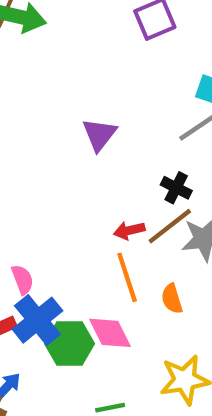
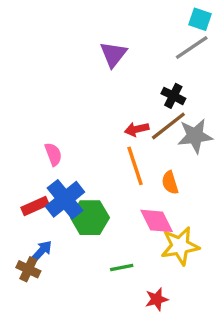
pink semicircle: (23, 280) -> (53, 154), moved
pink diamond: (110, 333) -> (157, 221), moved

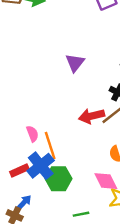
red arrow: (137, 129) -> (92, 116), size x1.5
orange line: (135, 166) -> (50, 146), moved

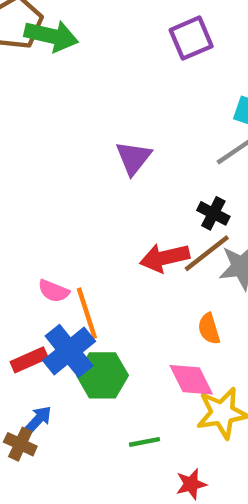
pink semicircle: (32, 134) -> (54, 291), turned 133

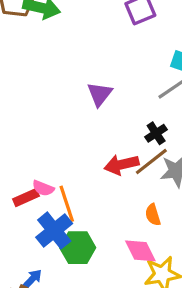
black cross: (213, 213) -> (156, 133), turned 30
red rectangle: (29, 360) -> (26, 198), moved

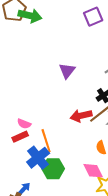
pink semicircle: (43, 188) -> (24, 124), moved

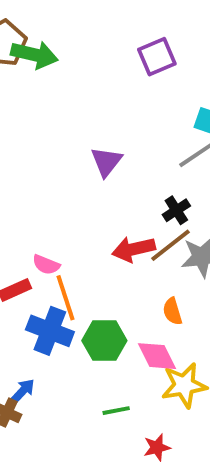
pink semicircle: (24, 124) -> (46, 265), moved
blue cross: (38, 158) -> (50, 331), turned -30
green hexagon: (53, 169) -> (104, 341), moved

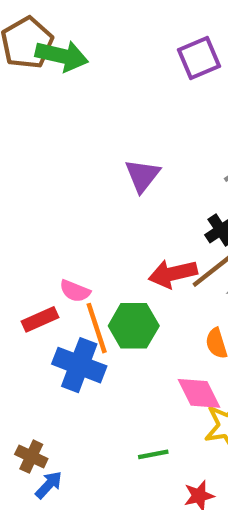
green hexagon: (104, 341) -> (134, 326), moved
blue arrow: (23, 391) -> (49, 485), moved

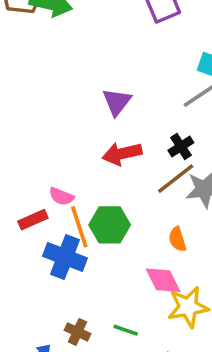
red arrow: (173, 274) -> (122, 154), moved
green line: (153, 454) -> (126, 330), turned 30
brown cross: (31, 457) -> (77, 332), moved

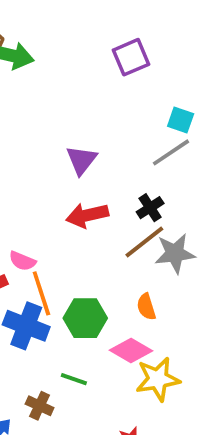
green hexagon: (110, 225) -> (85, 318), moved
pink diamond: (163, 280) -> (131, 351), turned -33
green line: (126, 330) -> (74, 379), moved

